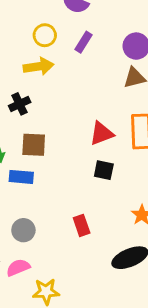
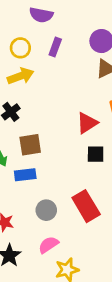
red rectangle: (82, 225) -> (86, 206), size x1.6
gray circle: (23, 230) -> (46, 210), moved
pink semicircle: (18, 268) -> (48, 245), moved

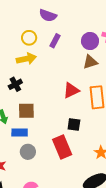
red triangle: (87, 123) -> (71, 90), moved
red rectangle: (86, 206) -> (62, 147), moved
gray circle: (46, 210) -> (28, 152), moved

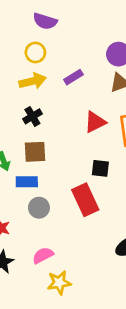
purple semicircle: (48, 15) -> (45, 21), moved
purple rectangle: (55, 41) -> (73, 77), moved, turned 32
black cross: (15, 84) -> (32, 116), moved

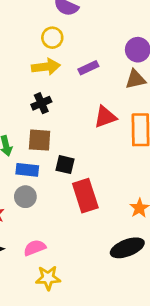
black square: (100, 168) -> (65, 165), moved
gray circle: (39, 208) -> (25, 197), moved

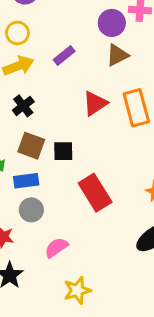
brown square: (40, 140) -> (31, 146), turned 30
black square: (65, 165) -> (63, 151), moved
pink semicircle: (35, 248) -> (56, 248), moved

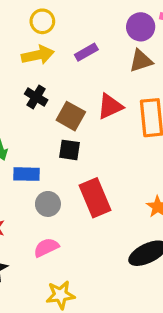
black cross: (23, 106) -> (36, 97), turned -30
brown square: (31, 146) -> (71, 116), moved
gray circle: (31, 210) -> (48, 204), moved

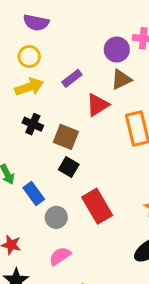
red triangle: (110, 106) -> (98, 105), moved
black square: (69, 150) -> (69, 167), turned 30
blue rectangle: (27, 174) -> (34, 193), turned 60

